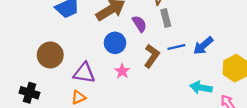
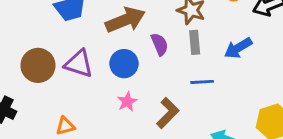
blue arrow: (203, 46) -> (238, 48), moved
brown L-shape: (152, 56) -> (168, 113), moved
purple triangle: (84, 73) -> (79, 64), moved

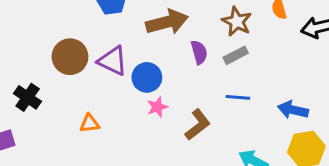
gray rectangle: (195, 42) -> (236, 55), turned 60
blue arrow: (238, 48) -> (293, 110), moved, turned 36
blue circle: (124, 64) -> (147, 77), moved

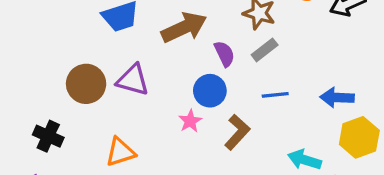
blue circle: (147, 77) -> (210, 91), moved
orange triangle: (90, 123) -> (120, 152), size x1.4

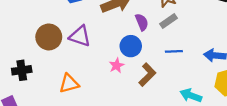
black cross: (48, 136) -> (22, 70), turned -36

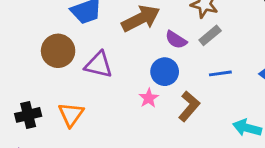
purple semicircle: (142, 22) -> (176, 40), turned 150
brown circle: (49, 37) -> (58, 51), moved
orange triangle: (69, 83) -> (71, 114), moved, turned -35

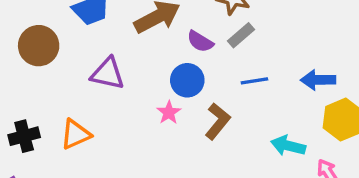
brown circle: (58, 51) -> (39, 46), moved
orange triangle: (71, 114) -> (76, 134), turned 32

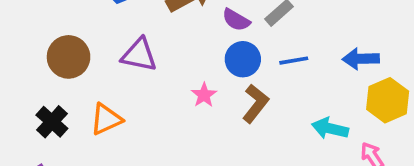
brown circle: (39, 46) -> (69, 57), moved
blue circle: (187, 80) -> (243, 59), moved
black cross: (24, 136) -> (52, 122), turned -32

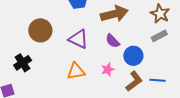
purple semicircle: (236, 20) -> (113, 41), moved
blue line: (294, 61) -> (158, 80), moved
orange triangle: (106, 119) -> (76, 71), moved

